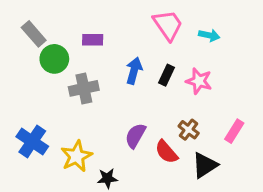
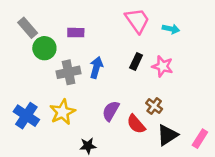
blue arrow: (134, 71) -> (96, 67), moved
pink rectangle: (234, 131) -> (200, 139), moved
yellow star: (76, 156) -> (63, 112), moved

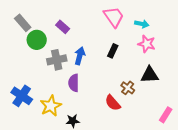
purple rectangle: (76, 33) -> (63, 27), turned 40
pink star: (163, 66) -> (147, 44), moved
purple semicircle: (111, 111) -> (74, 83), moved, turned -30
yellow star: (63, 112) -> (51, 106), moved
black triangle: (167, 135) -> (150, 75), moved, turned 30

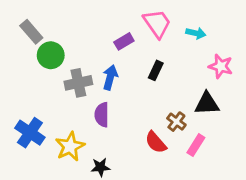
purple rectangle: (63, 27) -> (124, 41), moved, turned -72
pink star: (147, 44) -> (221, 66), moved
pink rectangle: (166, 115) -> (196, 145), moved

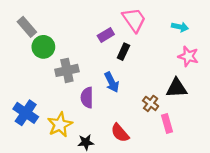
cyan arrow: (196, 33) -> (180, 27), moved
black rectangle: (156, 70) -> (123, 52), moved
blue arrow: (110, 77) -> (112, 82), moved, turned 138
red semicircle: (156, 142) -> (120, 133), moved
pink rectangle: (196, 145) -> (167, 123), turned -48

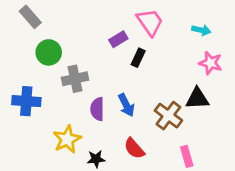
gray rectangle: (27, 27) -> (30, 17), moved
blue arrow: (112, 82) -> (126, 105), moved
brown cross: (151, 103) -> (168, 116), size x1.5
blue cross: (26, 113) -> (26, 101), moved, turned -30
pink rectangle: (167, 123) -> (187, 156), moved

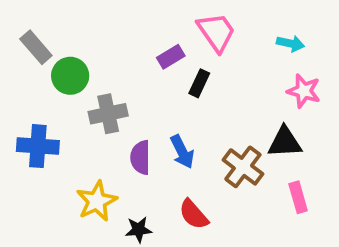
gray rectangle: (30, 17) -> (36, 47), moved
pink rectangle: (187, 156) -> (298, 197), moved

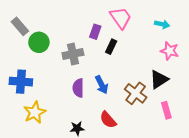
purple rectangle: (171, 57) -> (95, 32), turned -40
gray cross: (108, 114) -> (73, 54), moved
black triangle: (285, 142) -> (159, 79), turned -30
yellow star: (97, 201) -> (35, 112), moved

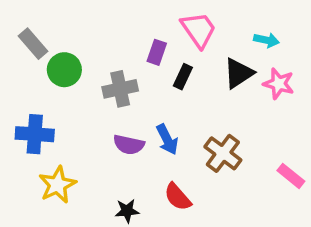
black triangle: (159, 79) -> (239, 73), moved
purple semicircle: (78, 88) -> (129, 145), turned -78
pink rectangle: (166, 110) -> (291, 176), moved, turned -35

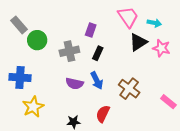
pink trapezoid: (198, 30) -> (128, 17), moved
black rectangle: (183, 77) -> (98, 53), moved
red semicircle: (178, 197) -> (103, 114), turned 66

